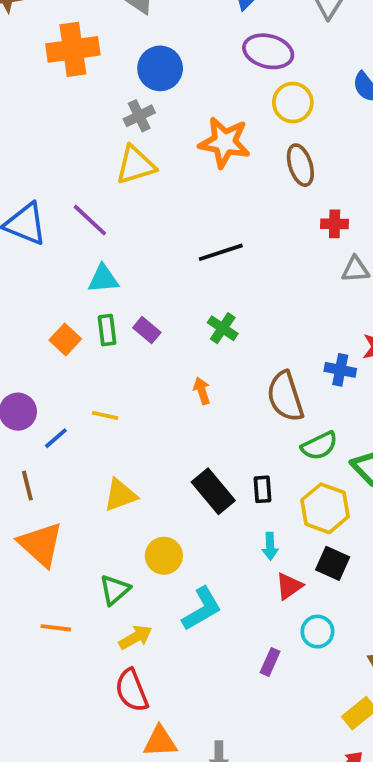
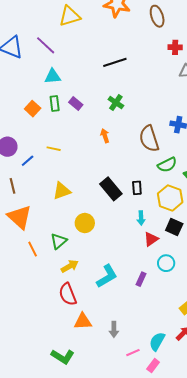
cyan L-shape: (202, 609) -> (107, 276), moved
orange line: (56, 628) -> (33, 249), moved, turned 56

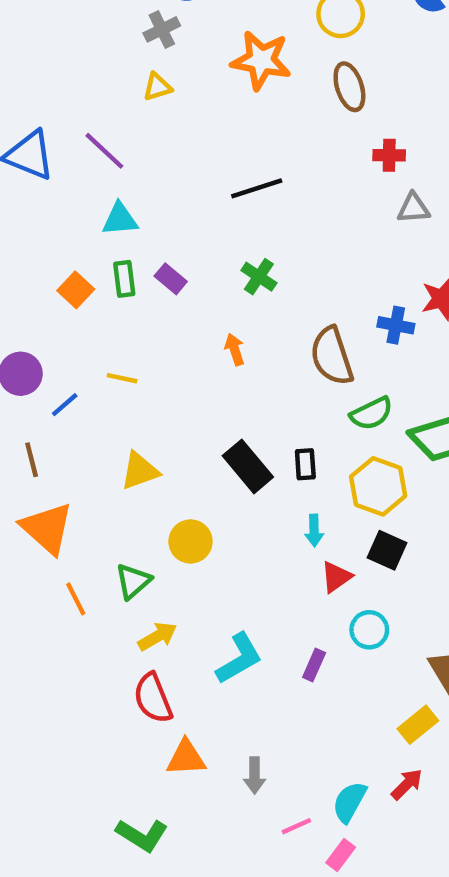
yellow triangle: (70, 16) -> (157, 87), size x0.6

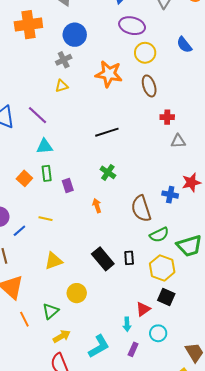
purple rectangle: (171, 279) -> (68, 185), moved, turned 32
cyan arrow: (314, 530) -> (127, 324), moved

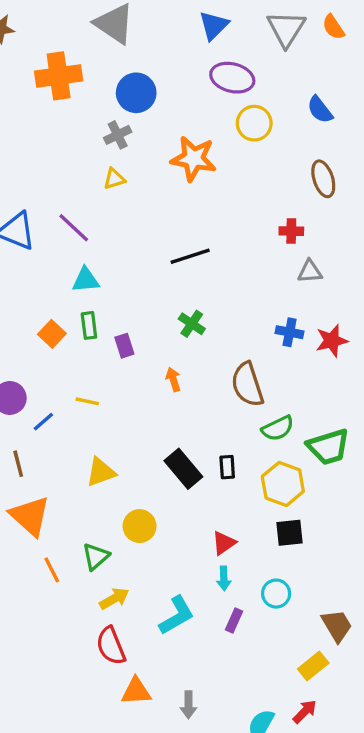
brown ellipse: (149, 86) -> (323, 179), moved
blue cross: (170, 195) -> (290, 332), moved
black square: (166, 297) -> (290, 533), turned -30
red triangle: (143, 309) -> (224, 543), moved

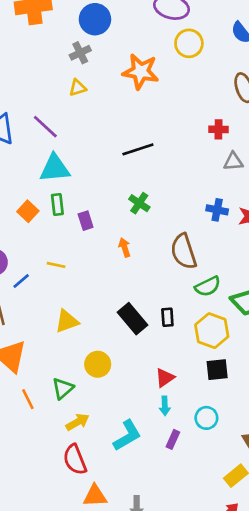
cyan triangle: (86, 280) -> (55, 168), size x1.4

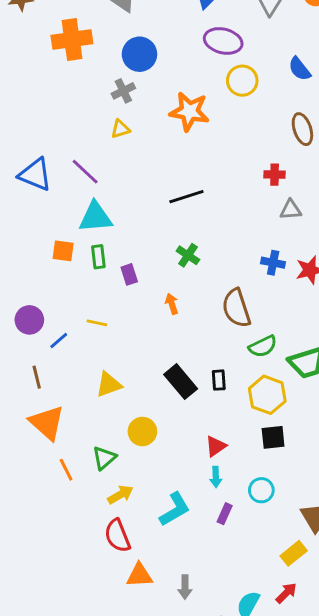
orange square: (28, 211) -> (63, 251), moved, turned -35

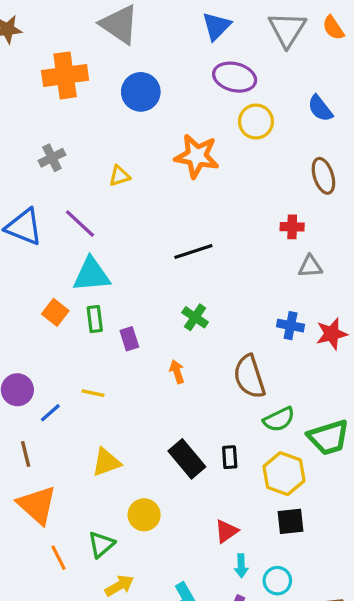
gray cross: (123, 91) -> (52, 158), moved
orange square: (63, 251) -> (55, 312), turned 30
cyan arrow: (216, 477) -> (241, 566), moved

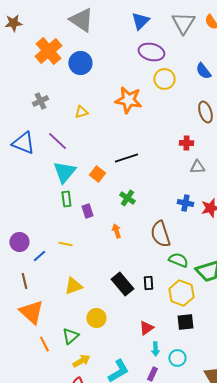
orange cross: (65, 75) -> (48, 51), turned -32
blue circle: (141, 92) -> (80, 63), moved
cyan triangle: (91, 275) -> (64, 172), turned -45
orange square: (55, 312) -> (97, 174), moved
green semicircle: (279, 419) -> (178, 260), turned -132

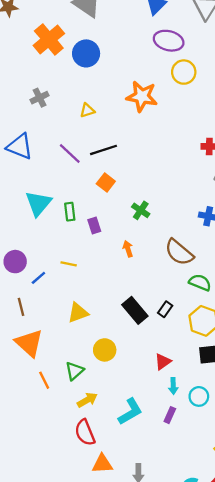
purple line: (57, 141) -> (70, 153), moved
black line: (126, 158) -> (103, 150), moved
cyan triangle: (64, 172) -> (38, 203), moved
brown semicircle: (160, 234) -> (179, 252), turned -32
black rectangle: (148, 283) -> (165, 309), turned 40

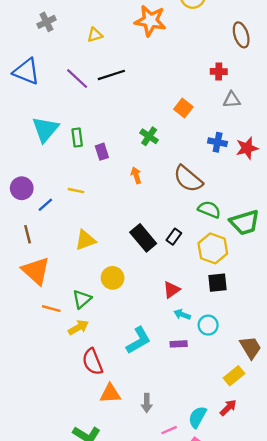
orange square: (106, 183) -> (183, 108), moved
orange line: (44, 380) -> (51, 309), turned -48
cyan arrow: (173, 386) -> (182, 314), turned 112
yellow arrow: (87, 400) -> (78, 327), moved
purple rectangle: (170, 415) -> (179, 344), turned 63

